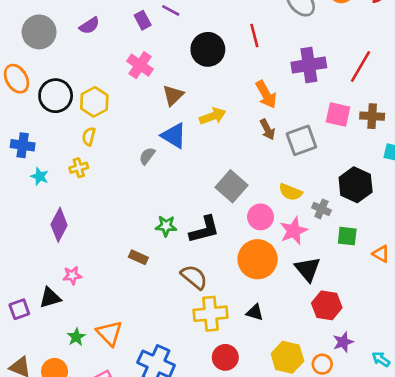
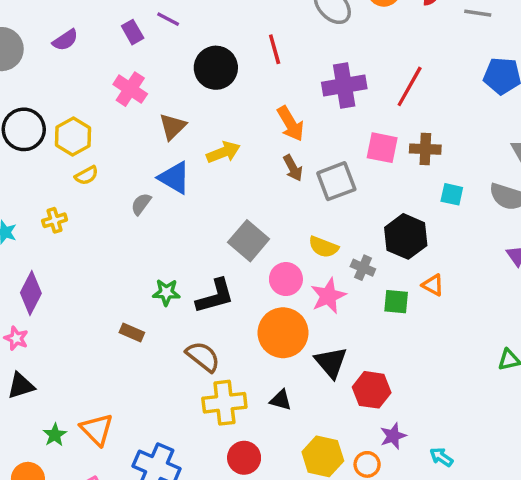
yellow semicircle: (89, 136) -> (86, 175), moved, turned -132
orange triangle: (381, 254) -> (433, 285), moved
black triangle: (308, 269) -> (331, 362), moved
pink star: (72, 275) -> (16, 338), moved, turned 30

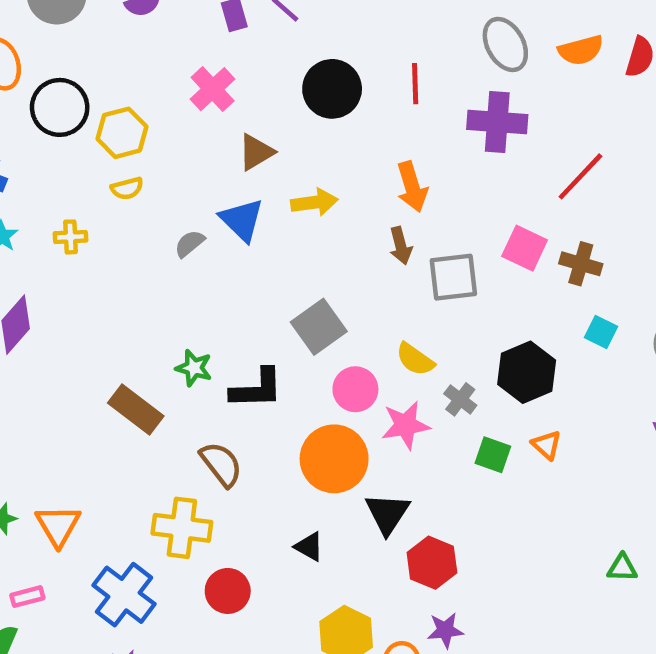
purple cross: (344, 86) -> (497, 122), moved
brown rectangle: (132, 333) -> (136, 409), size x1.6
yellow cross: (224, 403) -> (182, 528), moved
red circle: (244, 458) -> (228, 591), moved

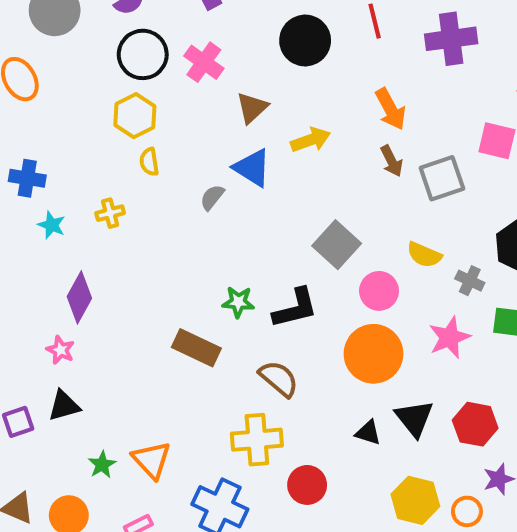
black circle: (60, 107) -> (143, 54), moved
yellow semicircle: (127, 188) -> (149, 162), turned 108
pink star: (406, 425) -> (449, 338), moved
black triangle: (387, 513) -> (414, 418), moved

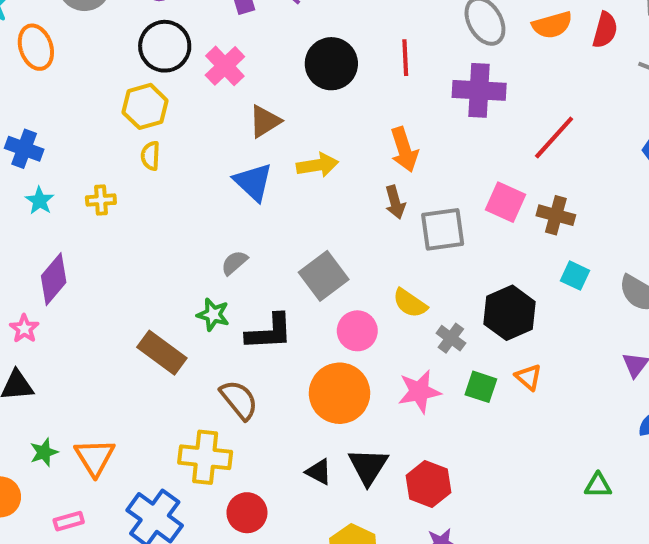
gray semicircle: (212, 197) -> (234, 263), moved

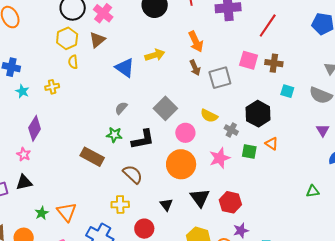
brown triangle: (265, 121) -> (97, 40), moved
yellow cross: (205, 457) -> (120, 204), size x0.7
black triangle: (319, 472) -> (166, 205), moved, turned 32

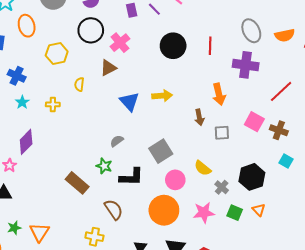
yellow hexagon: (67, 38) -> (57, 53), moved
orange arrow: (196, 42) -> (219, 94), moved
gray square: (220, 78) -> (222, 133), size x0.7

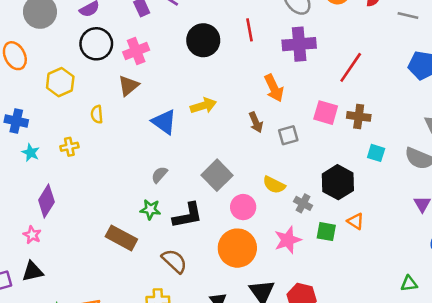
pink cross: (120, 43) -> (136, 51), turned 30

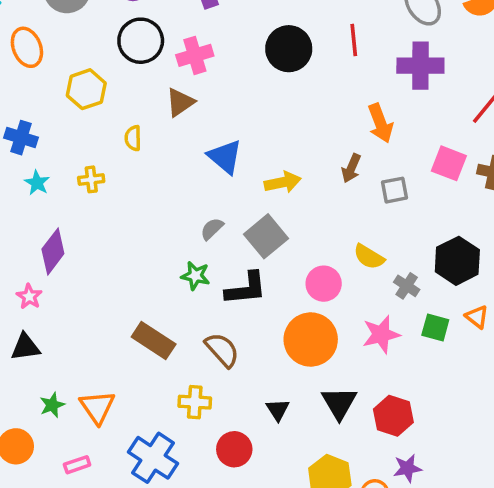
yellow arrow: (203, 106) -> (283, 182), moved
brown arrow: (256, 122) -> (351, 168), turned 42
gray square: (217, 175) -> (266, 236), moved
brown rectangle: (121, 238) -> (154, 340), moved

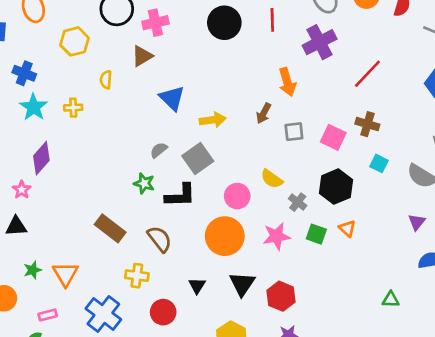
purple cross: (420, 66) -> (320, 42), turned -32
pink square: (449, 163) -> (333, 137), moved
cyan star: (37, 183) -> (33, 107), size x1.5

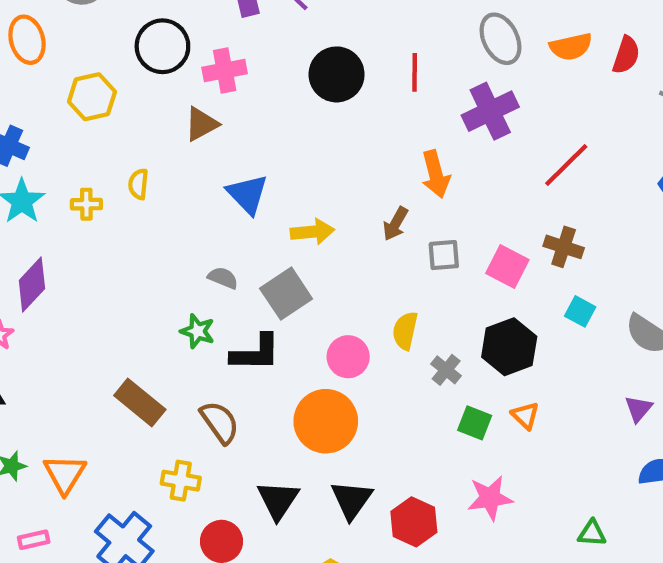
yellow semicircle: (106, 80) -> (138, 184), moved
gray semicircle: (159, 150) -> (223, 278), turned 60
yellow semicircle: (272, 179) -> (405, 331), turned 65
pink star: (276, 236) -> (490, 498), moved
black triangle: (197, 286) -> (278, 500), size x1.5

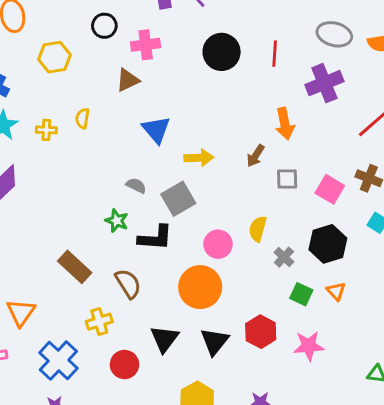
gray ellipse: (500, 39) -> (334, 34), turned -52
black circle: (162, 46) -> (104, 26), size x0.7
yellow cross: (181, 481) -> (99, 322), turned -30
red hexagon: (414, 522) -> (261, 332), moved

